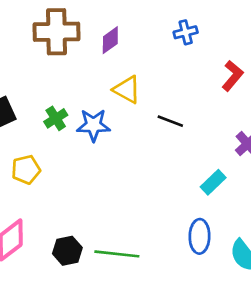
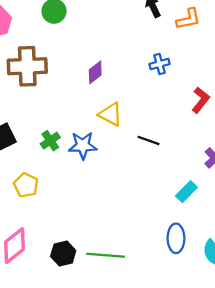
brown cross: (56, 32) -> (27, 66), moved
yellow pentagon: (26, 170) -> (26, 185), turned -30

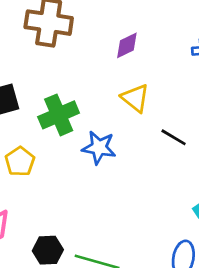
green cross: (50, 141) -> (59, 115), size x1.6
blue star: (83, 145) -> (99, 148), moved

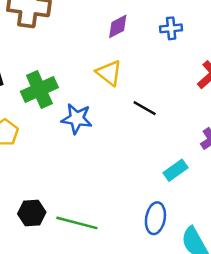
purple diamond: (127, 45) -> (118, 26), moved

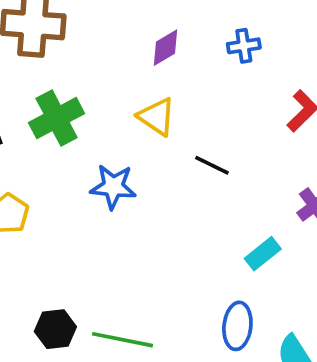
green cross: (39, 89) -> (57, 118), moved

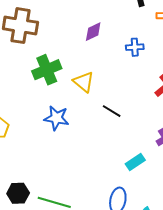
purple diamond: (166, 48) -> (93, 32), moved
green cross: (57, 118) -> (47, 70), moved

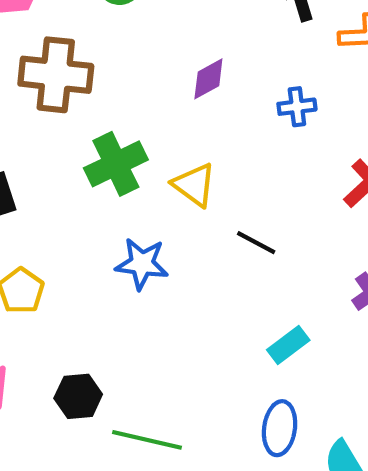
cyan rectangle: (135, 162) -> (288, 345), moved
black hexagon: (18, 193) -> (78, 396), moved

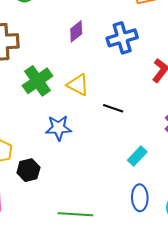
blue cross: (297, 107) -> (122, 38), size x1.6
black hexagon: (78, 396) -> (28, 170), moved

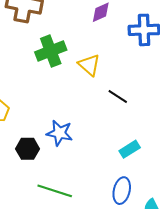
blue star: (58, 128) -> (60, 133), moved
black hexagon: (28, 170) -> (28, 149), moved

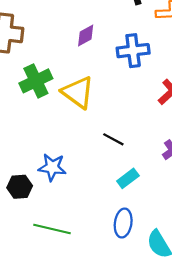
yellow triangle: (89, 65) -> (78, 92), size x1.4
black line: (118, 96) -> (113, 139), moved

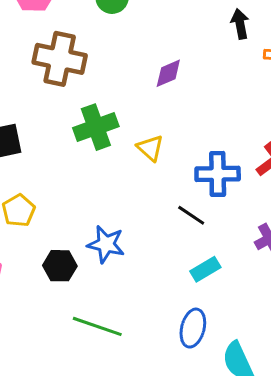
blue cross: (133, 51) -> (218, 174), moved
yellow triangle: (78, 92) -> (150, 148), size x0.6

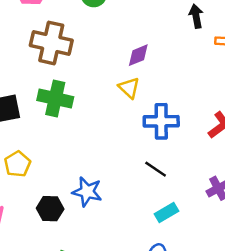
green cross: (96, 127) -> (55, 99), moved, turned 32
yellow triangle: (150, 148) -> (129, 88), moved
blue cross: (218, 174) -> (161, 121), moved

